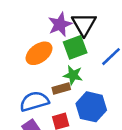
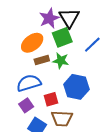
brown rectangle: (61, 88) -> (42, 60), moved

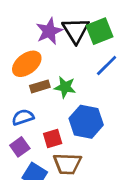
green square: (62, 37) -> (100, 31), moved
blue semicircle: (29, 83) -> (23, 117), size x0.7

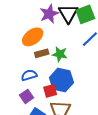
blue hexagon: (86, 122) -> (61, 80), moved

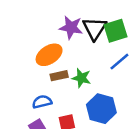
purple star: (49, 14) -> (71, 27), turned 30
blue hexagon: (61, 80) -> (101, 109), moved

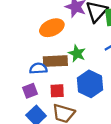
brown rectangle: (59, 76) -> (55, 61), moved, size x1.5

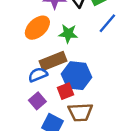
green star: (77, 53) -> (68, 34), moved
blue hexagon: (90, 84) -> (77, 76), moved

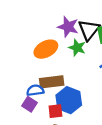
green star: (68, 34) -> (77, 48), moved
purple square: (37, 101) -> (29, 104), moved, turned -32

